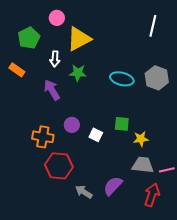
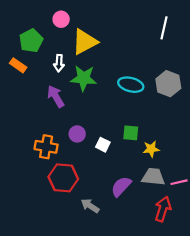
orange rectangle: (17, 70) -> (18, 65), moved
green star: (78, 73) -> (84, 78), size x1.4
purple semicircle: (113, 186) -> (121, 186), moved

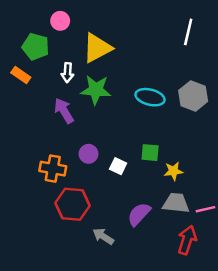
pink circle: (61, 19) -> (60, 21), moved
green pentagon: (31, 41) -> (36, 47), turned -30

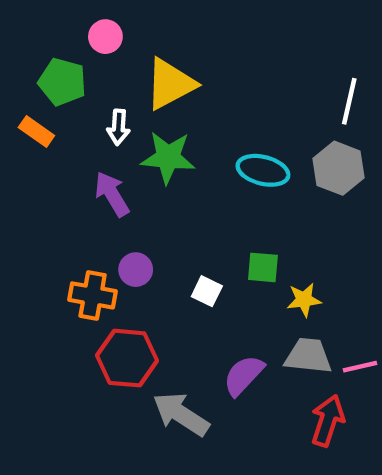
white line: (188, 32) -> (349, 101), moved
purple circle: (89, 154) -> (136, 270), moved
gray arrow: (103, 236) -> (181, 414), size x1.5

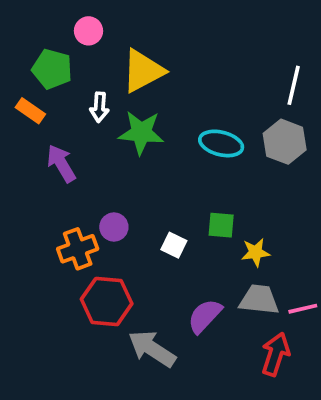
purple arrow: (112, 194) -> (61, 163), moved
orange cross: (93, 295) -> (78, 249), turned -30

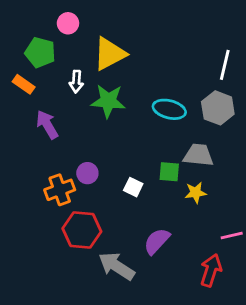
gray trapezoid: (259, 300) -> (198, 155), moved

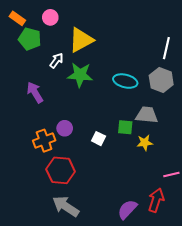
white arrow: (76, 82) -> (56, 60), turned -147
orange rectangle: (24, 84) -> (17, 18), moved
purple semicircle: (157, 241) -> (127, 209), moved
gray arrow: (117, 266) -> (66, 206), moved

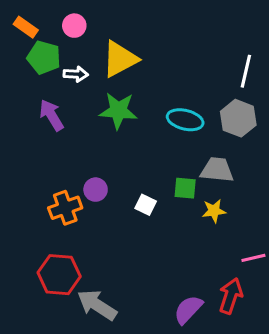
white arrow: (56, 60) -> (76, 74), moved, turned 56
purple arrow: (35, 92) -> (52, 115), moved
red hexagon: (61, 170) -> (59, 275), moved

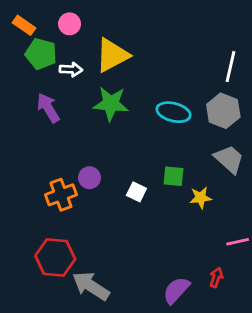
gray trapezoid: (217, 170) -> (229, 159), moved, turned 36
red arrow: (231, 296) -> (216, 277), size x0.6

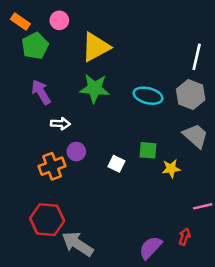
green pentagon: (41, 54) -> (35, 46), turned 30
white arrow: (71, 69) -> (61, 124), moved

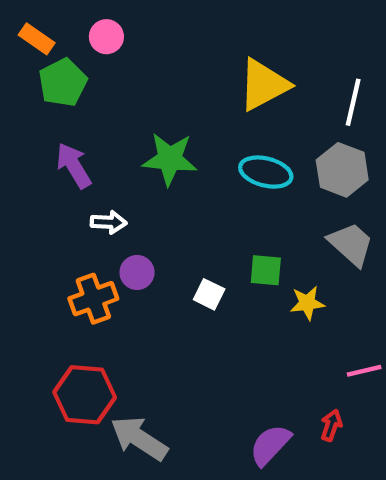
yellow triangle: (96, 47) -> (264, 85), moved

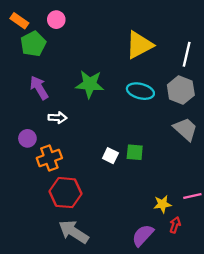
green square: (266, 270) -> (135, 152), moved
purple circle: (137, 272) -> (27, 138), moved
yellow star: (307, 303) -> (162, 204), moved
red hexagon: (85, 395) -> (65, 193), moved

